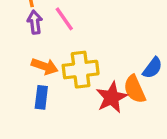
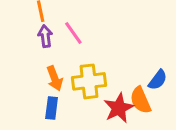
orange arrow: (45, 66) -> (55, 78), turned 50

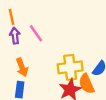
yellow cross: (89, 81) -> (70, 67), moved

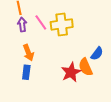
yellow cross: (70, 67) -> (62, 24), moved

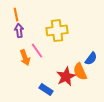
pink line: (41, 22) -> (37, 51), moved
blue rectangle: (26, 72) -> (46, 90), moved, turned -64

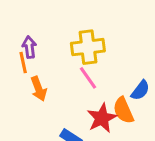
orange line: (16, 15) -> (23, 63), moved
pink line: (37, 51) -> (88, 78), moved

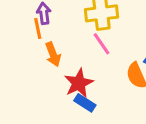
red star: (102, 118) -> (79, 83), moved

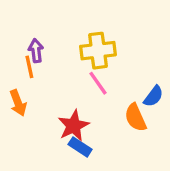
orange arrow: (53, 54) -> (18, 103), moved

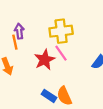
orange semicircle: (136, 118) -> (64, 96), moved
red star: (74, 126) -> (45, 60), moved

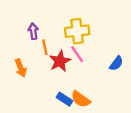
orange line: (15, 42) -> (45, 47), moved
orange semicircle: (64, 96) -> (81, 99), turned -30

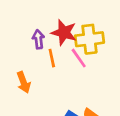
pink line: (77, 54) -> (79, 58), moved
red star: (60, 61) -> (64, 32), moved, turned -30

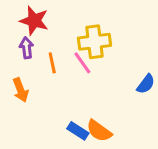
red star: (64, 32) -> (34, 21), moved
purple arrow: (38, 39) -> (27, 48), moved

